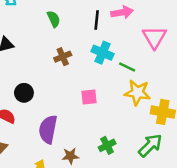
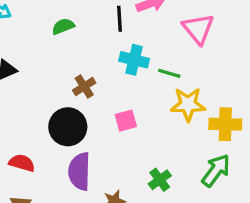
green semicircle: (54, 19) -> (63, 26), turned -77
brown cross: (63, 57) -> (84, 87), moved
black circle: (24, 93) -> (68, 127), moved, size x1.5

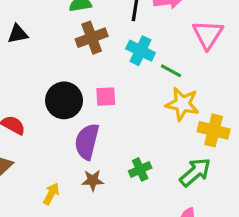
brown cross: (84, 87) -> (92, 38), moved, size x1.4
pink square: (126, 121) -> (106, 97), moved
purple semicircle: (79, 171) -> (87, 142), moved

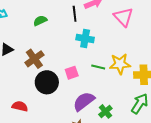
brown cross: (92, 38) -> (34, 59), moved
green line: (171, 71) -> (98, 67), moved
purple semicircle: (87, 142) -> (84, 101), moved, turned 55

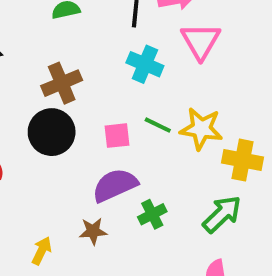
pink triangle: (123, 17) -> (201, 41), moved
brown cross: (34, 59) -> (62, 83), moved
pink square: (72, 73) -> (117, 136), moved

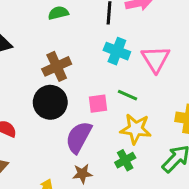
pink triangle: (201, 41) -> (156, 59), moved
yellow star: (201, 129) -> (136, 129), moved
purple semicircle: (115, 185) -> (79, 137), moved, turned -36

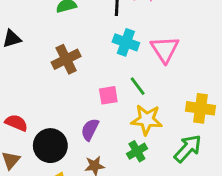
green line: (127, 95) -> (138, 86), turned 30
black circle: (50, 102) -> (50, 146), moved
purple semicircle: (79, 137) -> (90, 129), size x0.7

